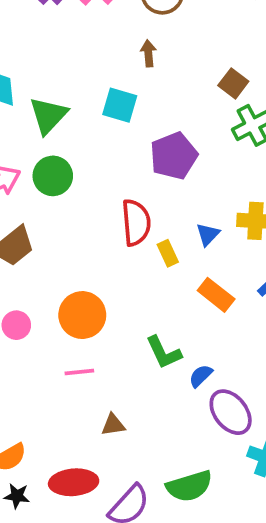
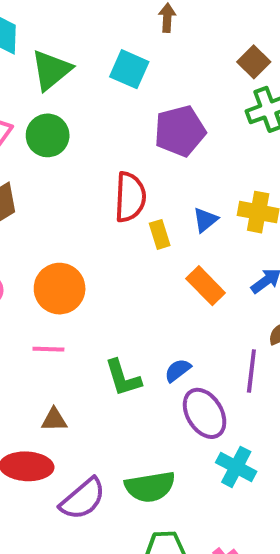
green L-shape: (164, 352) -> (123, 378), moved
brown triangle: (113, 425) -> (54, 420), moved

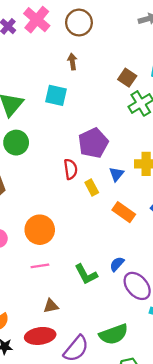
purple pentagon: (180, 131) -> (93, 143), moved
red semicircle: (130, 197) -> (71, 169), size x0.7

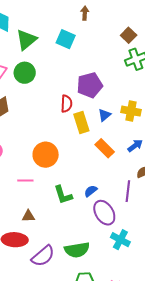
yellow rectangle: (92, 188) -> (81, 122), size x1.5
orange circle: (40, 230) -> (46, 155), moved

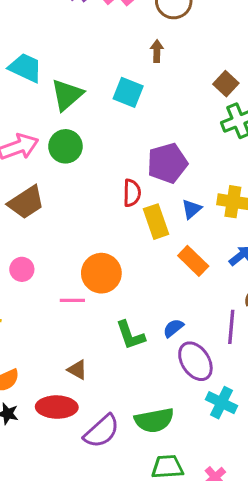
pink line: (25, 181) -> (72, 300), moved
brown triangle: (28, 216) -> (77, 370), turned 32

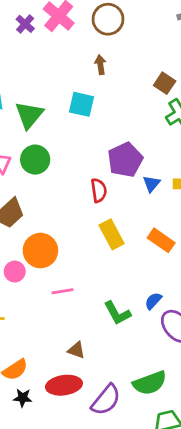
blue triangle: (192, 209) -> (151, 184), moved
yellow rectangle: (156, 222) -> (112, 234), moved
orange circle: (101, 273) -> (40, 251), moved

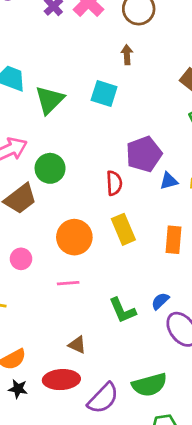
green circle: (35, 160) -> (50, 168), moved
blue triangle: (151, 184) -> (169, 181), turned 30
orange rectangle: (161, 240) -> (174, 240), turned 55
orange circle: (40, 251) -> (74, 237), moved

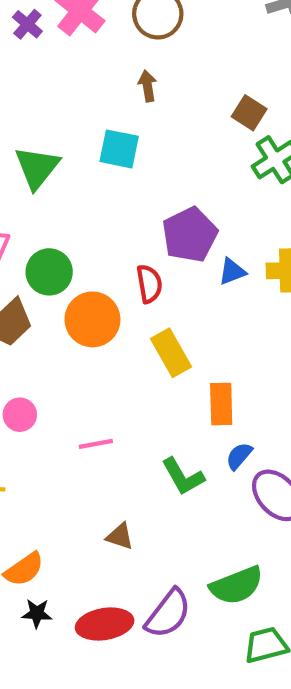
orange circle: (74, 237) -> (92, 319), moved
orange rectangle: (174, 240) -> (221, 404), moved
red ellipse: (61, 380) -> (105, 624), moved

